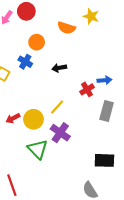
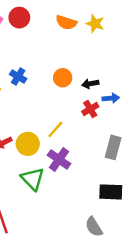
orange semicircle: (66, 28) -> (66, 22), moved
orange circle: (37, 42) -> (63, 78), moved
black arrow: (59, 68) -> (90, 84), moved
gray rectangle: (107, 111) -> (113, 147), moved

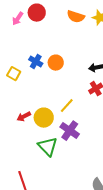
orange circle: (63, 78) -> (56, 63), moved

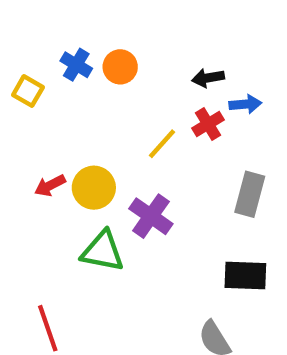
yellow line: (67, 106) -> (162, 144), moved
green triangle: (48, 147) -> (103, 251), turned -35

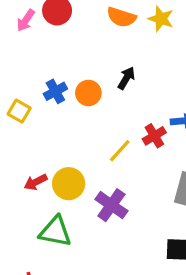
blue cross: (76, 65) -> (55, 91), turned 30
black arrow: (208, 78) -> (126, 78), moved, turned 130
green triangle: (103, 251) -> (55, 231), moved

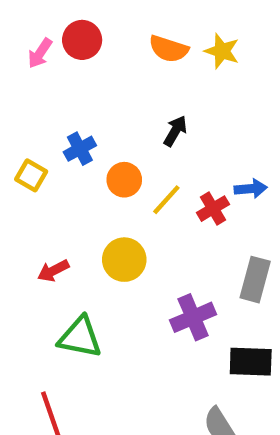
orange circle: (88, 93) -> (124, 180), moved
yellow line: (120, 151) -> (166, 200), moved
yellow circle: (69, 184) -> (124, 260), moved
purple cross: (111, 205) -> (193, 317), moved, turned 32

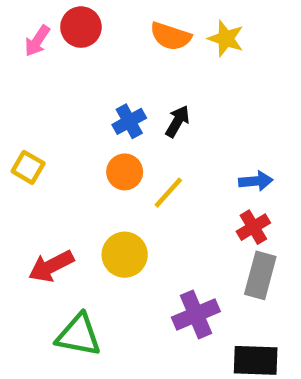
blue cross: (80, 149) -> (129, 121), moved
red cross: (213, 209) -> (253, 227), moved
red arrow: (53, 271) -> (51, 266), size x1.4

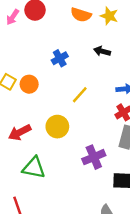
black arrow: (178, 121) -> (102, 51), moved, turned -105
orange circle: (125, 172) -> (29, 84), moved

